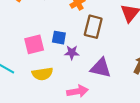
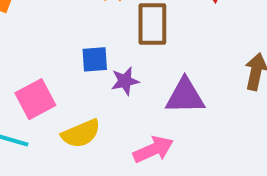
pink square: (34, 44) -> (35, 99), moved

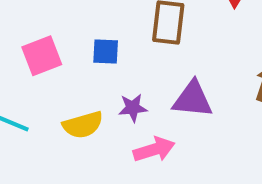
purple star: (125, 81) -> (133, 108), moved
pink square: (35, 99) -> (42, 56), moved

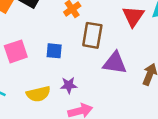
purple triangle: (193, 99) -> (115, 63), moved

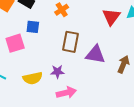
brown rectangle: (92, 35) -> (70, 42), moved
blue square: (54, 51) -> (33, 27), moved

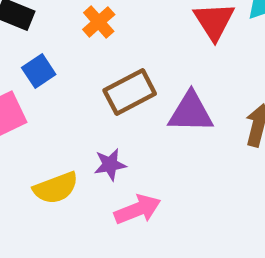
blue square: (33, 27) -> (39, 71), turned -32
brown rectangle: (70, 42) -> (130, 92), turned 60

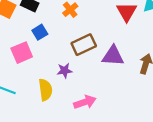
purple star: (110, 165) -> (65, 71), moved
yellow semicircle: (56, 188) -> (45, 90), turned -80

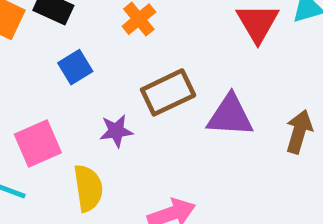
pink square: (22, 53) -> (38, 143), moved
purple star: (65, 71) -> (116, 131), moved

